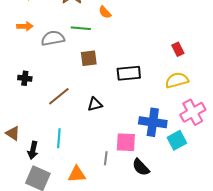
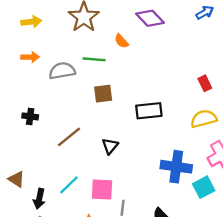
black triangle: (95, 104) -> (110, 146), turned -35
cyan line: (59, 138) -> (69, 185), turned 42
pink square: (126, 142) -> (102, 189), moved

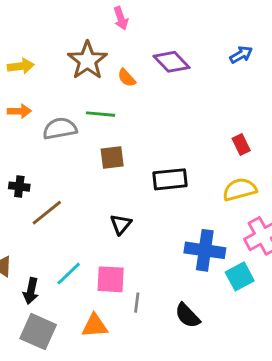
orange semicircle: (121, 41) -> (127, 78), moved
brown line: (69, 137) -> (47, 213), moved

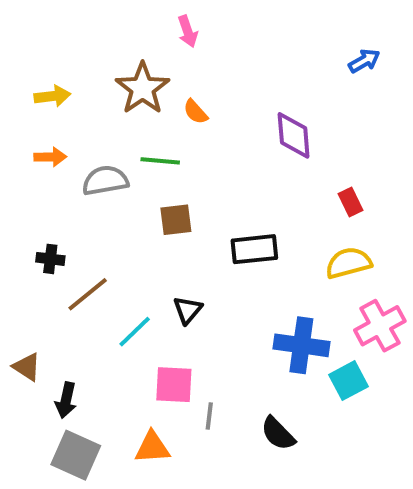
blue arrow: (241, 55) -> (364, 61), moved
purple diamond: (172, 62) -> (294, 135), moved, turned 39
cyan line: (69, 274) -> (135, 332), moved

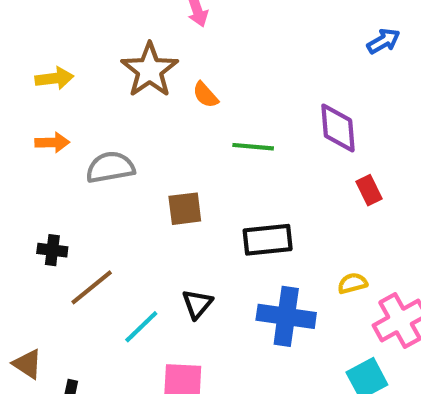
purple diamond: (294, 135) -> (338, 128), moved
green line: (160, 161) -> (253, 147), moved
yellow semicircle: (349, 263) -> (352, 283), moved, size x0.6
blue cross: (301, 345) -> (286, 316), moved

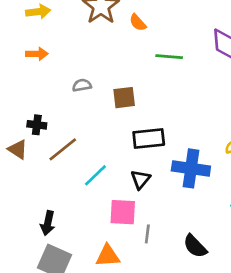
gray semicircle: (110, 167) -> (82, 85), moved, size x0.6
black rectangle: (268, 240) -> (149, 138), moved
black triangle: (197, 304) -> (140, 179), moved
brown triangle: (27, 364) -> (18, 149), moved

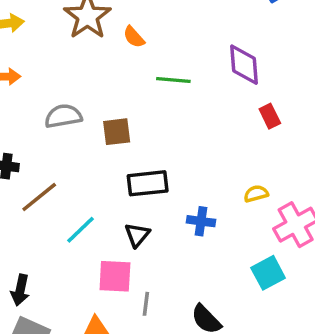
gray semicircle: (82, 85) -> (63, 116), size x1.5
blue cross: (191, 168) -> (201, 221), size x0.6

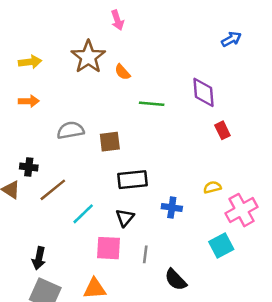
gray line: (146, 304) -> (145, 254), moved

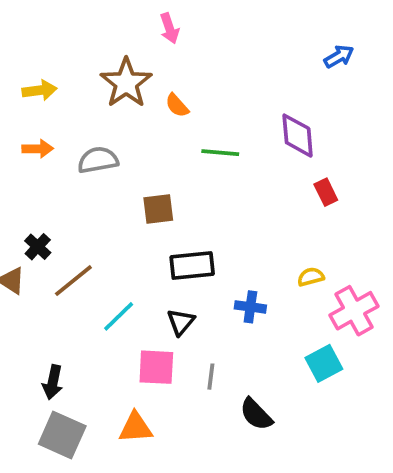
gray semicircle: (71, 130) -> (98, 160), moved
black cross: (29, 167) -> (38, 247), turned 36

